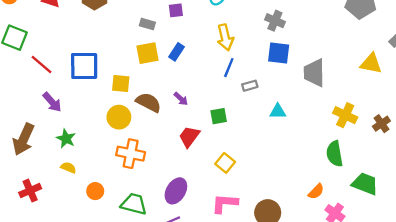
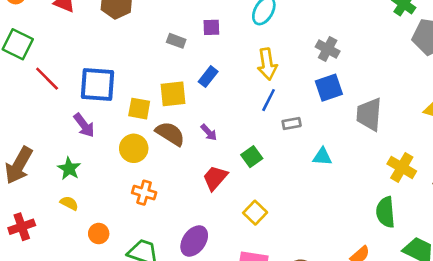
yellow square: (147, 53) -> (173, 94), moved
blue square: (279, 53) -> (329, 88), turned -30
purple arrow: (52, 102) -> (84, 125), moved
green square: (219, 116) -> (252, 157), turned -30
orange cross: (131, 154) -> (144, 193), size x0.7

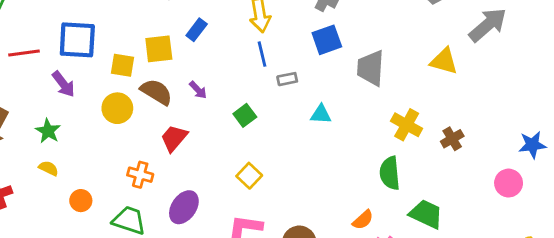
red line: (47, 79) -> (24, 53), moved, turned -52
blue line: (269, 100) -> (262, 54), turned -40
red trapezoid: (215, 178) -> (174, 138), moved
orange cross: (144, 193) -> (140, 175), moved

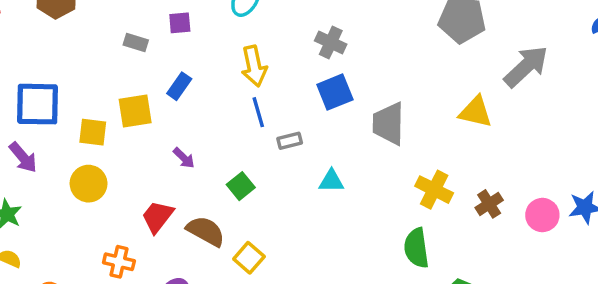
brown semicircle: (156, 92) -> (206, 231), moved
pink circle: (509, 183) -> (542, 215), moved

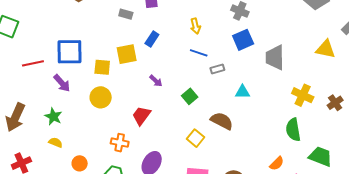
yellow arrow: (254, 66) -> (195, 26), size x0.7
blue line: (258, 112) -> (199, 53), turned -54
brown semicircle: (206, 231) -> (222, 121), moved

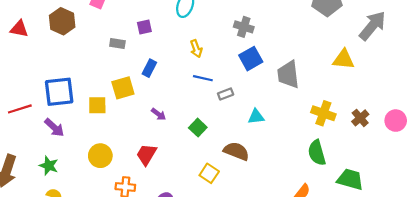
yellow circle: (101, 97) -> (100, 156), moved

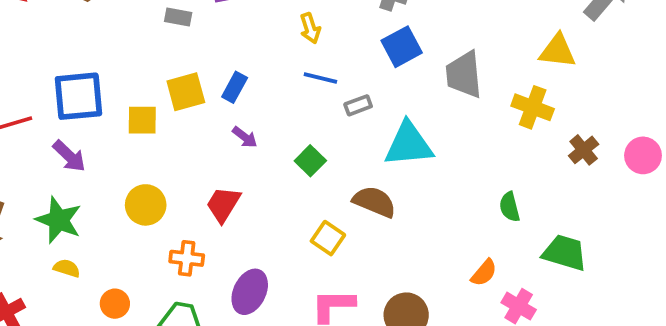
blue rectangle: (149, 68) -> (235, 87), moved
yellow cross: (323, 113) -> (533, 107), moved
cyan triangle: (256, 117) -> (409, 144), size x1.8
green semicircle: (317, 153) -> (510, 207), size x0.7
green star: (49, 166) -> (59, 220), size x1.4

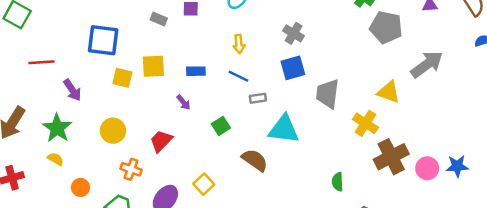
blue rectangle: (235, 87) -> (196, 71), moved, turned 48
blue square: (78, 96) -> (103, 40), moved
brown cross: (584, 150) -> (391, 157), size x1.8
yellow square: (328, 238) -> (204, 184), moved

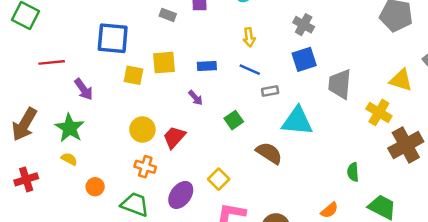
yellow circle: (113, 131) -> (142, 130), moved

